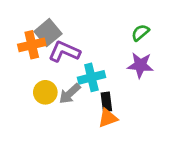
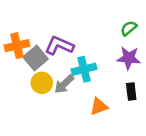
gray square: (48, 33) -> (36, 58), moved
orange cross: (32, 45) -> (17, 46), moved
black rectangle: (106, 102) -> (131, 92), moved

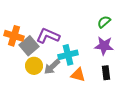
orange cross: (17, 46) -> (14, 36), turned 30
orange triangle: (99, 106) -> (78, 75), moved, turned 35

